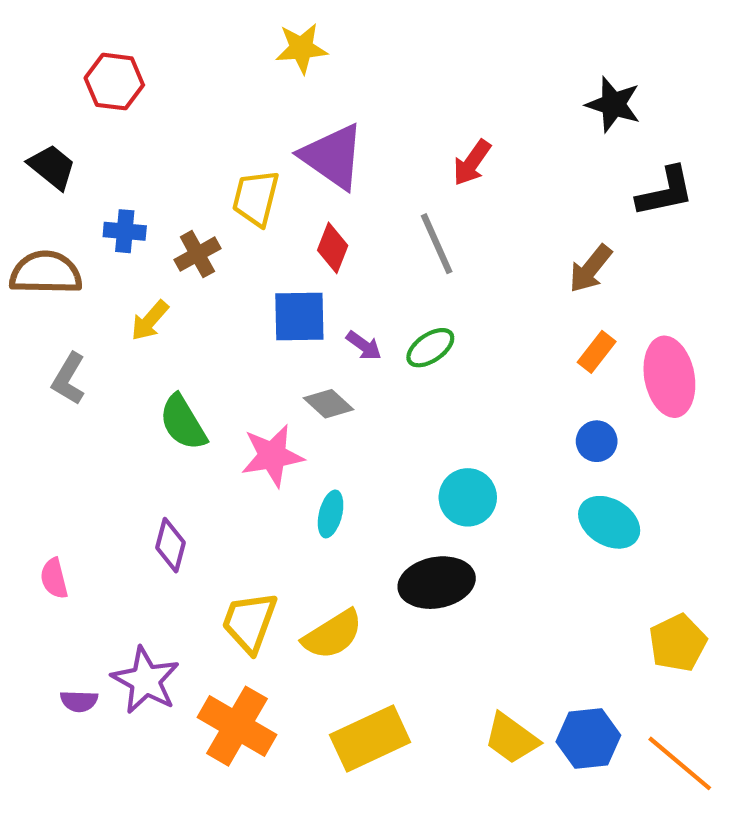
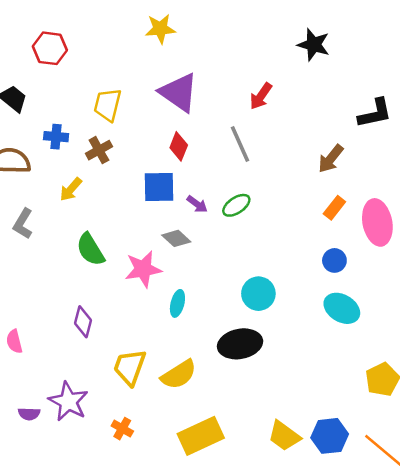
black star: (613, 104) -> (314, 45), moved
yellow trapezoid: (256, 198) -> (108, 105), moved
orange cross: (237, 726) -> (122, 429), size x0.5

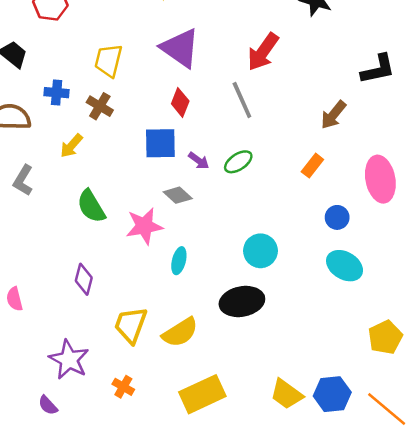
red arrow: (261, 96) -> (263, 52), size x1.4
brown cross: (99, 150) -> (100, 106), turned -30
orange rectangle: (334, 208) -> (312, 166), moved
purple semicircle: (29, 414) -> (48, 405), moved, turned 45

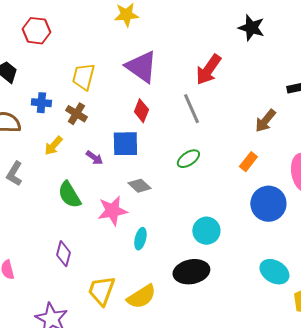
purple arrow: (199, 161) -> (94, 158), moved
blue circle: (337, 217) -> (268, 204), size x1.8
cyan ellipse: (345, 266) -> (274, 272), moved

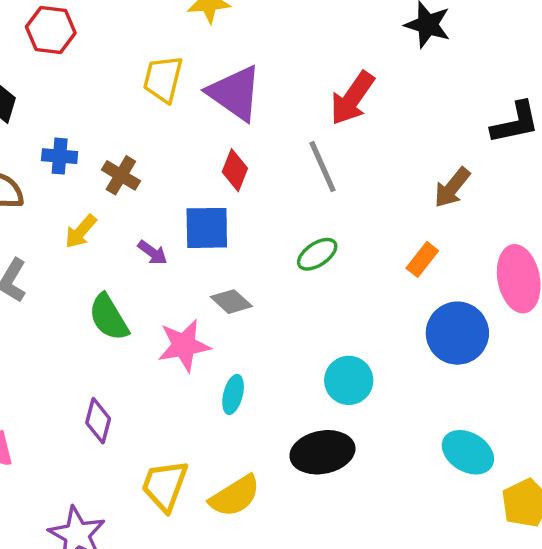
yellow trapezoid: (83, 77) -> (163, 79), moved

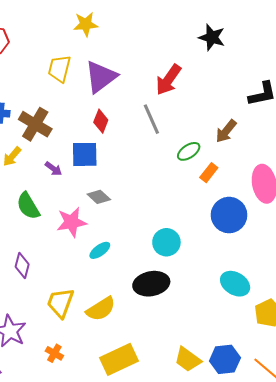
purple triangle: (235, 93) -> (101, 77), turned 48
brown cross: (121, 175) -> (35, 124), size x1.5
green ellipse: (317, 254) -> (189, 151), moved
cyan ellipse: (233, 394) -> (100, 250), turned 40

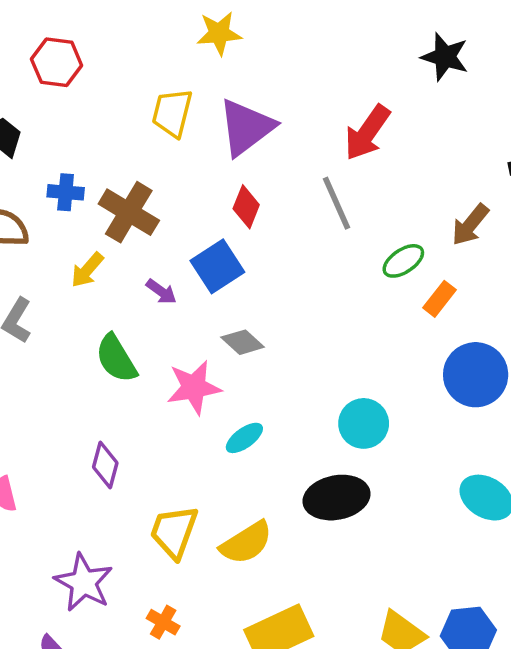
blue square: (85, 154) -> (217, 266), turned -32

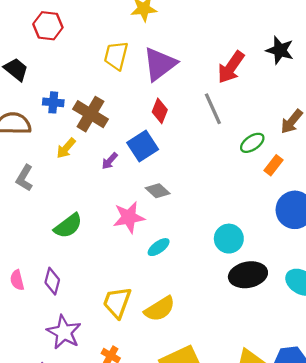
black star: (445, 57) -> (280, 50), moved
purple arrow: (161, 292) -> (110, 161), turned 96
green semicircle: (116, 358) -> (68, 226), moved, turned -96
purple diamond: (105, 465) -> (52, 281), moved
black ellipse: (337, 498) -> (248, 275), moved

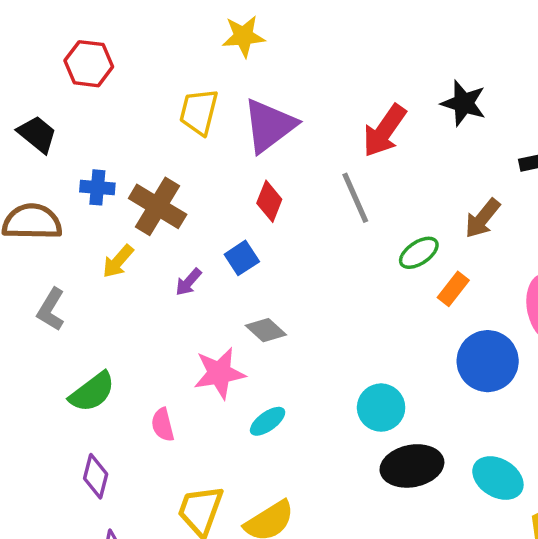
blue square: (143, 146) -> (242, 258), size x0.7
green semicircle: (68, 226) -> (92, 392), moved
pink semicircle: (17, 280) -> (163, 425), moved

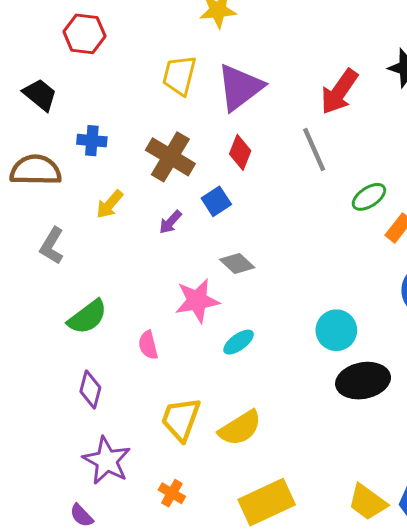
brown cross: (158, 206) -> (170, 157), moved

